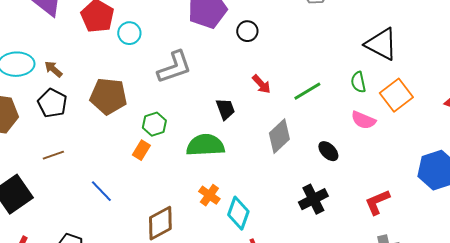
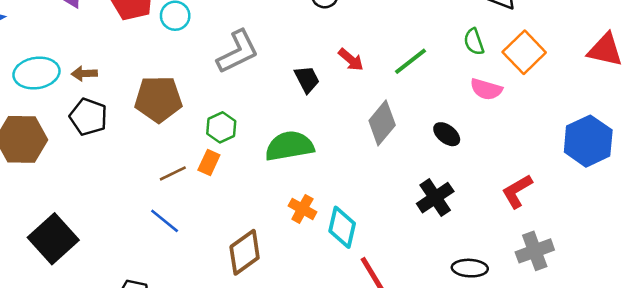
brown arrow: (53, 69) -> (84, 74), turned -36
black trapezoid: (225, 109) -> (307, 79), moved
brown line: (53, 155) -> (173, 173), moved

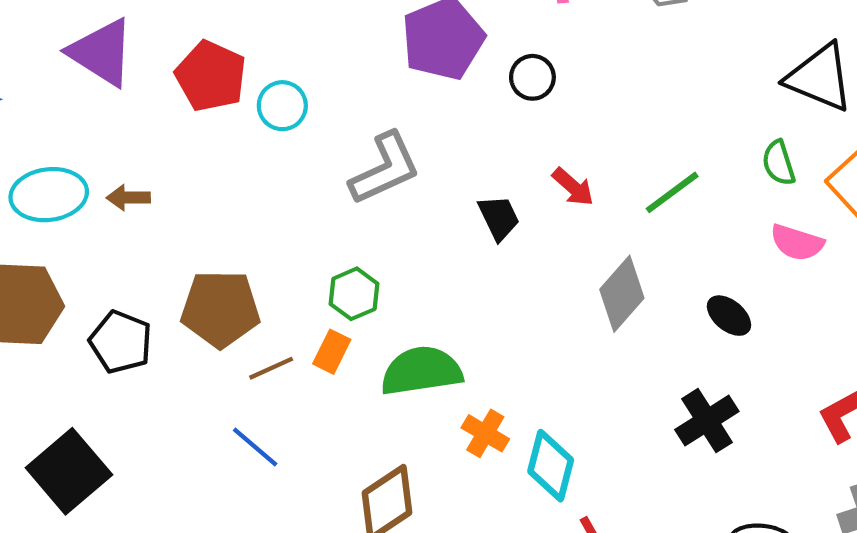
brown pentagon: (158, 99) -> (220, 309), moved
black pentagon: (88, 117) -> (121, 342), moved
green semicircle: (289, 146) -> (421, 371), moved

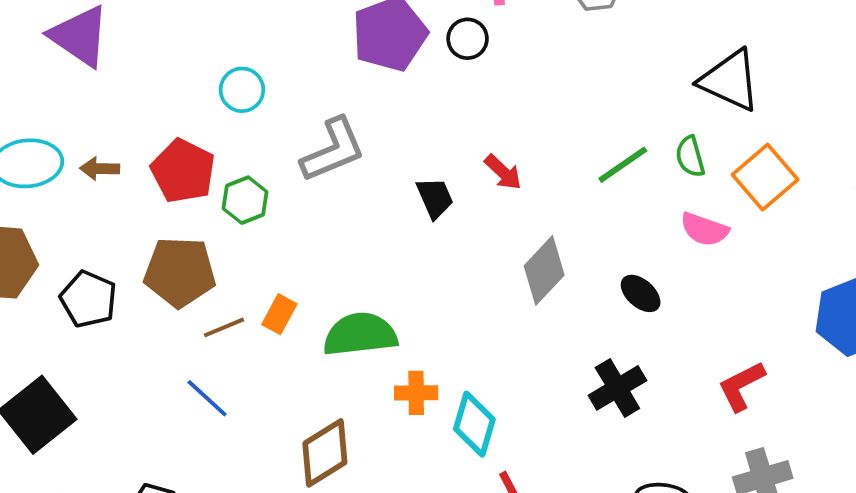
red pentagon: (211, 76) -> (183, 171), moved
black circle: (532, 77) -> (468, 39), moved
green line: (672, 192) -> (623, 165), moved
green hexagon: (354, 294) -> (245, 200), moved
orange cross: (485, 433) -> (416, 393), turned -33

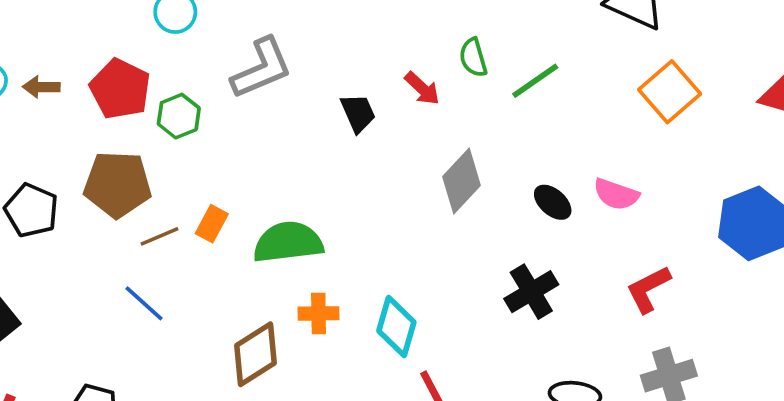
green semicircle: (690, 157) -> (473, 58), moved
pink semicircle: (704, 229) -> (616, 194), moved
orange cross: (416, 393) -> (319, 313), moved

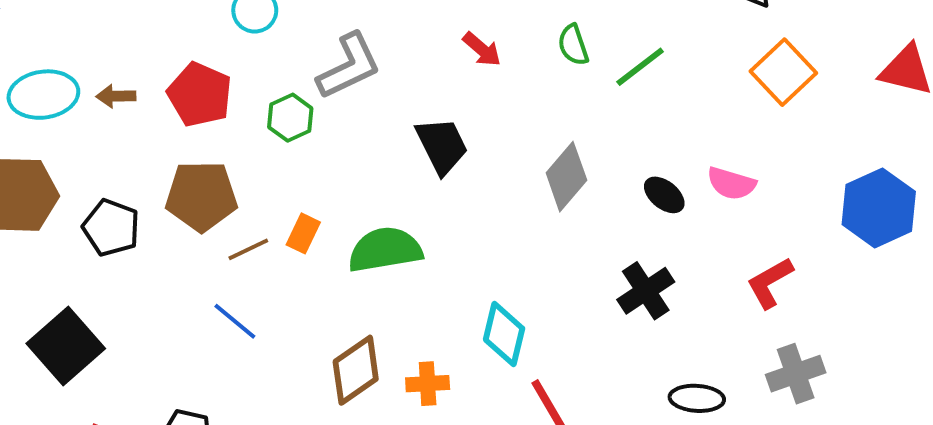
red arrow: (422, 88) -> (482, 49), moved
black trapezoid: (358, 113) -> (442, 146), moved, size x1.4
green hexagon: (179, 116) -> (290, 118), moved
orange cross: (319, 313) -> (428, 384), moved

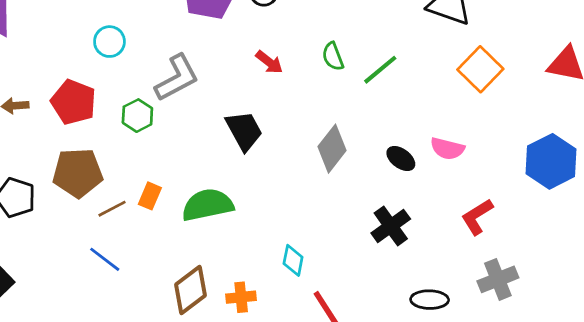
cyan diamond: (504, 334) -> (293, 260), size x0.7

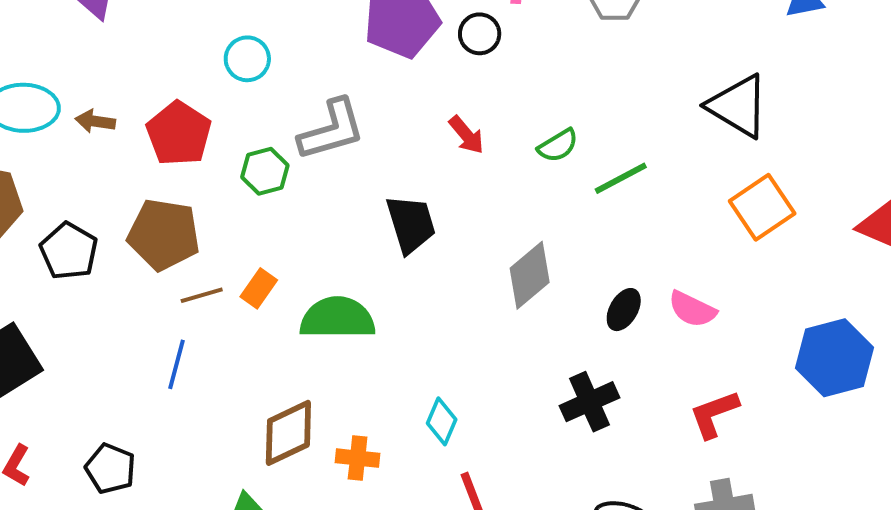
green semicircle: (333, 56) -> (558, 146), turned -112
black ellipse: (401, 158) -> (624, 310), turned 72
blue line: (105, 259) -> (176, 364), turned 56

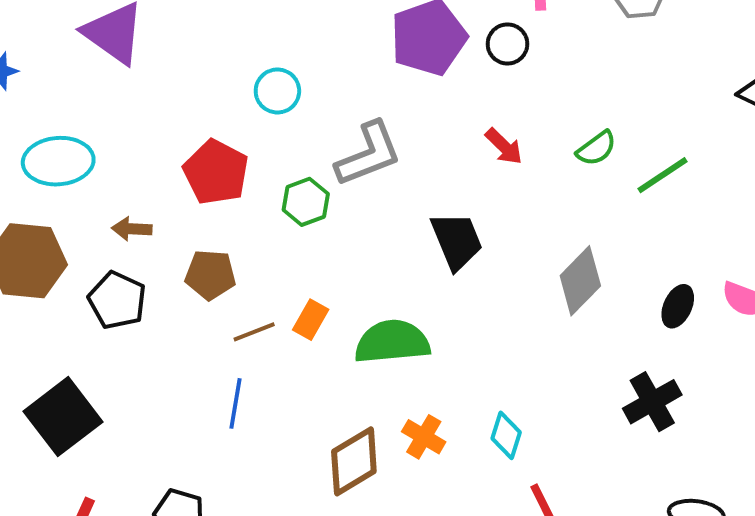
brown arrow: (95, 121) -> (132, 229), moved
brown pentagon: (164, 235) -> (210, 275), size x0.7
orange cross: (358, 458) -> (424, 437), moved, turned 30

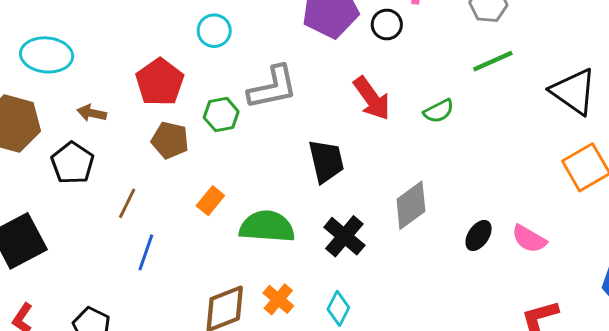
red arrow: (504, 146) -> (372, 98), size x1.5
green line: (662, 175) -> (493, 61), moved
brown pentagon: (210, 275) -> (170, 140), moved
brown line: (254, 332) -> (127, 203), moved, turned -52
black cross: (652, 402) -> (344, 236), moved, turned -30

